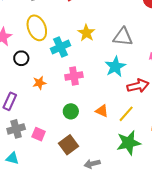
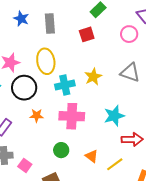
gray triangle: (123, 37) -> (130, 73), moved
black circle: (21, 58) -> (24, 88), size x1.6
pink cross: (74, 76) -> (72, 116), size x1.4

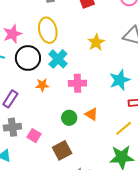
cyan cross: (65, 85) -> (58, 59), moved, turned -30
pink cross: (72, 116) -> (77, 83), size x0.7
orange triangle: (92, 156) -> (91, 114), moved

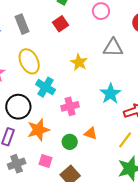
black circle: (28, 58) -> (18, 107), moved
orange star: (42, 85) -> (38, 130), moved, size x1.6
pink square: (34, 136) -> (45, 161), moved

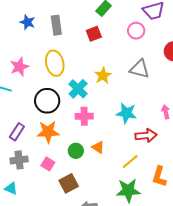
cyan cross: (46, 87) -> (78, 89), moved
cyan star: (110, 94) -> (126, 113), turned 30
black circle: (18, 107) -> (47, 101), moved

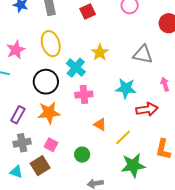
gray triangle: (140, 69) -> (143, 54), moved
green circle: (76, 151) -> (82, 155), moved
yellow line: (130, 162) -> (123, 137), moved
brown square: (69, 183) -> (40, 166), moved

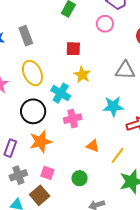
red square: (88, 12) -> (73, 49), moved, turned 35

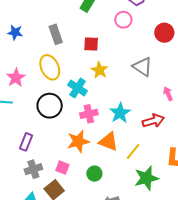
gray rectangle: (26, 36) -> (56, 34), moved
gray triangle: (125, 70) -> (142, 67), turned 30
cyan star: (113, 106) -> (120, 113), moved, turned -30
orange star: (41, 142) -> (78, 141), moved
orange triangle: (93, 146) -> (109, 142), size x1.5

